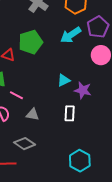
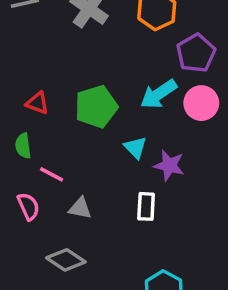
cyan arrow: (71, 35) -> (159, 94), moved
green pentagon: (31, 42) -> (96, 107), moved
cyan triangle: (64, 80) -> (135, 148), turned -48

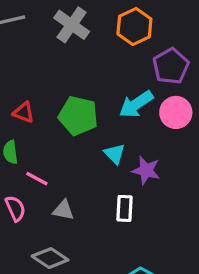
green pentagon: (96, 107) -> (78, 116), turned 30

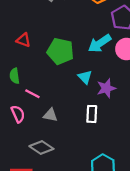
red triangle: (24, 112) -> (23, 40), moved
purple star: (146, 170) -> (106, 88), turned -30

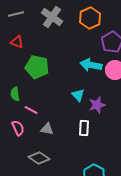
red triangle: (23, 40) -> (17, 42), moved
cyan arrow: (100, 43) -> (91, 65), turned 45
green pentagon: (60, 51) -> (37, 67), moved

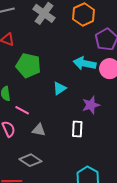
cyan triangle: (78, 95) -> (60, 88), moved, turned 40

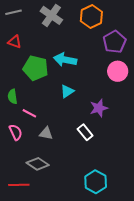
cyan arrow: (85, 63) -> (65, 60), moved
white rectangle: (77, 129) -> (85, 132), turned -42

